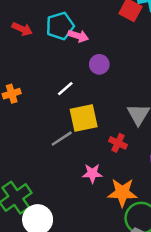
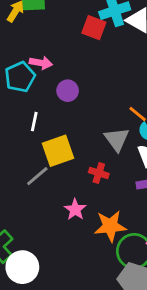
cyan pentagon: (60, 26) -> (20, 77), moved
white line: (65, 89) -> (34, 122), turned -30
pink star: (92, 173) -> (75, 209), turned -30

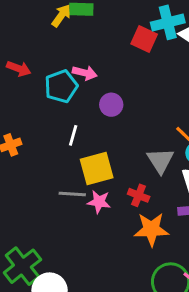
gray line: (37, 176) -> (72, 194), turned 40
pink star: (75, 209) -> (99, 202), moved, turned -30
orange star: (110, 226) -> (151, 229), moved

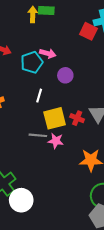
yellow arrow: (61, 16) -> (33, 14), turned -35
red cross: (139, 195) -> (77, 118), moved

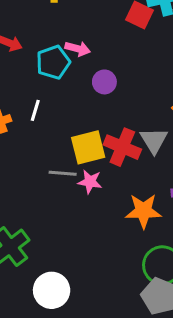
white line: (39, 96) -> (35, 110), moved
red cross: (77, 118) -> (122, 147), size x1.6
white circle: (21, 200) -> (52, 290), moved

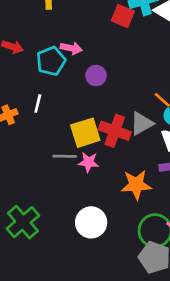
gray triangle: (154, 140) -> (142, 123), turned 35
white circle: (52, 290) -> (91, 222), moved

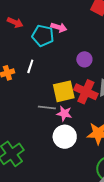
cyan pentagon: (51, 61) -> (43, 36), turned 30
purple circle: (96, 76) -> (84, 59), moved
white circle: (91, 222) -> (65, 137), moved

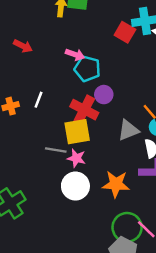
cyan pentagon: (43, 36) -> (87, 69), moved
red cross: (86, 92) -> (84, 110), moved

